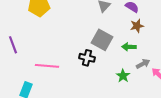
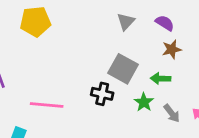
gray arrow: (143, 64) -> (172, 113), moved, turned 80
green star: (123, 76) -> (144, 102), moved

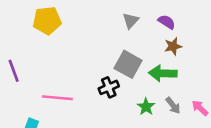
green arrow: (161, 79) -> (163, 73), size x1.5
black cross: (102, 94) -> (109, 87), turned -36
green star: (144, 102) -> (146, 107), moved

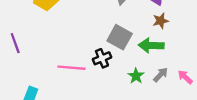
pink line: (57, 98) -> (71, 68), moved
gray arrow: (173, 105) -> (161, 75), turned -98

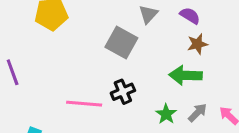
gray square: (120, 37) -> (121, 43), moved

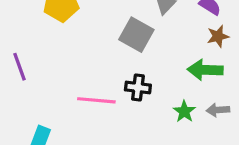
black cross: (123, 92) -> (138, 87), turned 30
gray arrow: (197, 113) -> (218, 110), turned -138

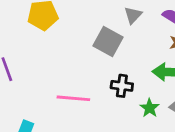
black cross: (138, 87) -> (122, 86), moved

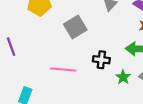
gray square: (108, 42) -> (75, 27), moved, turned 30

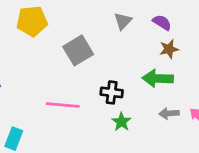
green star: (123, 77) -> (121, 122), moved

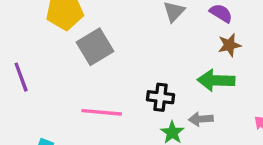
gray square: (78, 50) -> (95, 47), moved
gray arrow: (169, 113) -> (201, 119), moved

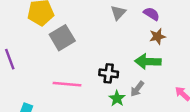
gray arrow: (201, 119) -> (137, 89), turned -49

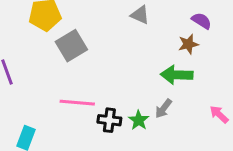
gray triangle: (118, 13) -> (140, 15), turned -49
purple semicircle: (152, 14) -> (202, 21), moved
black cross: (109, 73) -> (109, 120), moved

